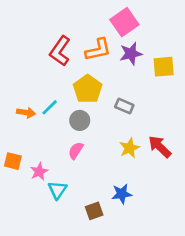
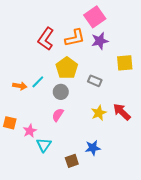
yellow square: (164, 67) -> (125, 63), moved

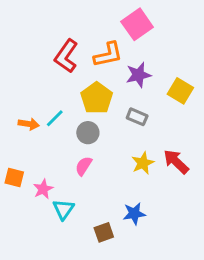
purple star: (100, 41) -> (138, 75), moved
yellow square: (125, 63) -> (180, 91), turned 36

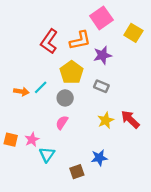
yellow square: (180, 91) -> (133, 33), moved
orange square: (14, 177) -> (11, 140), moved

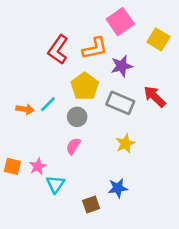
gray rectangle: (101, 86) -> (120, 103), size x1.5
red arrow: (130, 119) -> (155, 97), moved

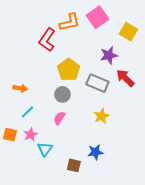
orange L-shape: (95, 48) -> (70, 22), moved
purple star: (122, 66) -> (109, 55), moved
cyan line: (48, 104) -> (27, 112), moved
brown square: (91, 205) -> (74, 165), turned 32

